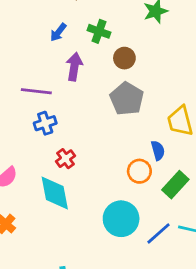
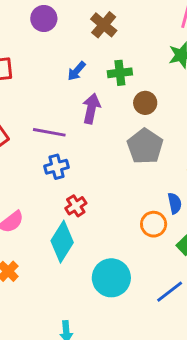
green cross: (99, 31) -> (120, 73), turned -30
cyan diamond: (55, 193) -> (62, 242), turned 39
cyan circle: (121, 219) -> (111, 278), moved

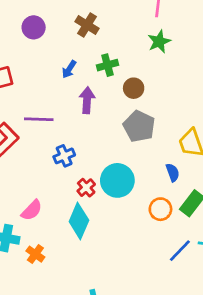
purple line: (49, 132) -> (39, 119), moved
orange circle: (154, 224) -> (160, 209), moved
cyan circle: (111, 278) -> (117, 180), moved

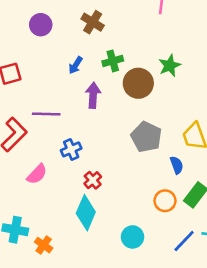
green star: (159, 42) -> (170, 66), moved
brown circle: (134, 88) -> (138, 83), size x1.5
gray pentagon: (139, 126) -> (146, 137), moved
cyan circle: (117, 180) -> (133, 237), moved, size x0.7
pink semicircle: (32, 210) -> (37, 174), moved

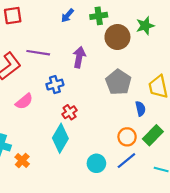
purple arrow: (93, 95) -> (79, 57), moved
blue line: (184, 241) -> (126, 161), moved

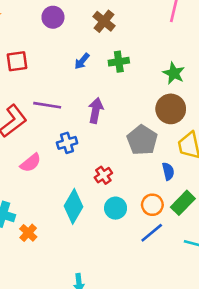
green star: (145, 26) -> (174, 73), turned -30
brown circle: (117, 37) -> (171, 109), moved
red cross: (70, 112) -> (103, 175), moved
cyan circle: (96, 163) -> (116, 208), moved

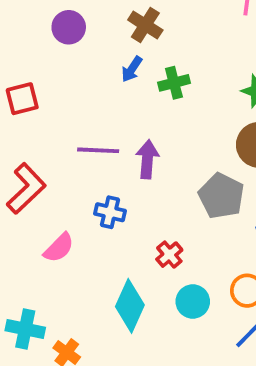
blue arrow: (82, 61) -> (132, 69), moved
purple line: (47, 105) -> (98, 150), moved
blue cross: (67, 143) -> (110, 212), turned 36

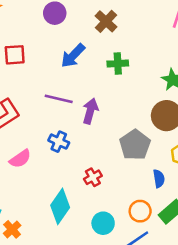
blue arrow: (132, 69) -> (73, 56), moved, size x1.5
cyan circle: (193, 301) -> (103, 223), moved

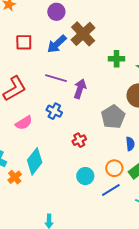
brown cross: (106, 21) -> (83, 34), moved, size x1.4
blue arrow: (73, 56) -> (57, 44), moved
green cross: (118, 64) -> (117, 59), moved
cyan diamond: (60, 206) -> (35, 161), moved

